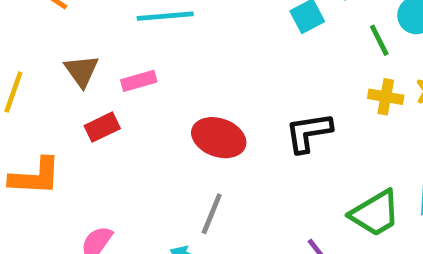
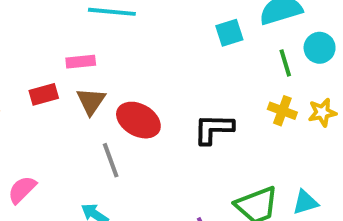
brown triangle: (82, 71) -> (91, 101), moved
gray line: (212, 214) -> (111, 160), moved, turned -52

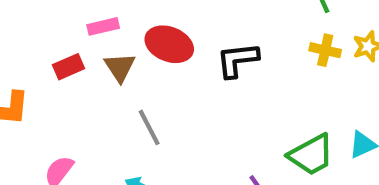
red ellipse: (138, 120) -> (169, 44), moved
black L-shape: (214, 129) -> (237, 60), moved

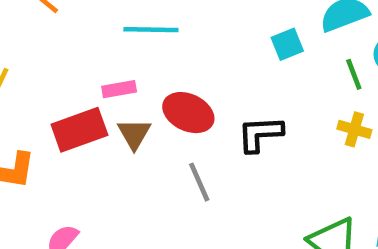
red rectangle: (69, 67) -> (79, 130), size x1.6
gray line: (149, 127) -> (199, 182), moved

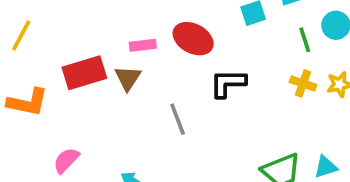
pink rectangle: (119, 89) -> (143, 45), moved
red ellipse: (188, 113) -> (193, 39), moved

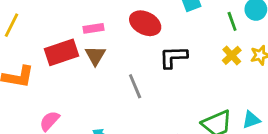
pink rectangle: (143, 45) -> (94, 28), moved
yellow cross: (303, 83) -> (232, 55), turned 30

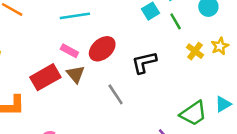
green line: (232, 21) -> (176, 21), moved
red ellipse: (145, 23) -> (102, 49), moved, turned -56
pink rectangle: (94, 28) -> (69, 51), turned 48

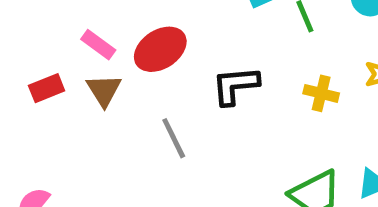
yellow cross: (195, 51) -> (321, 93), moved, turned -30
red rectangle: (45, 77) -> (47, 88), size x0.6

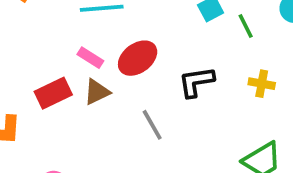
red rectangle: (47, 88) -> (53, 93), size x1.4
brown triangle: (104, 90) -> (97, 92), turned 40

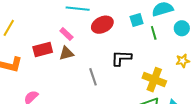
red ellipse: (138, 58) -> (102, 25), moved
yellow cross: (262, 84) -> (154, 80), moved, size x1.6

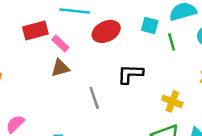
cyan square: (137, 20) -> (150, 26), turned 32
red rectangle: (43, 50) -> (35, 30), moved
yellow cross: (154, 80) -> (172, 101), size x0.7

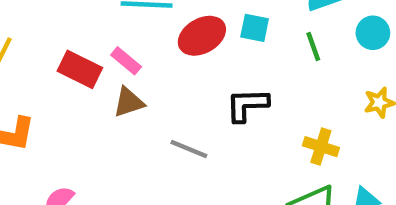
cyan square: (150, 26) -> (255, 28), moved
red rectangle: (35, 30) -> (80, 69), moved, turned 45
gray line: (94, 98) -> (189, 149), turned -45

